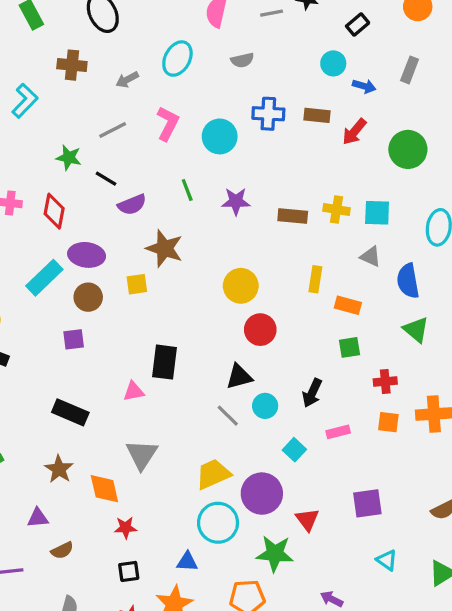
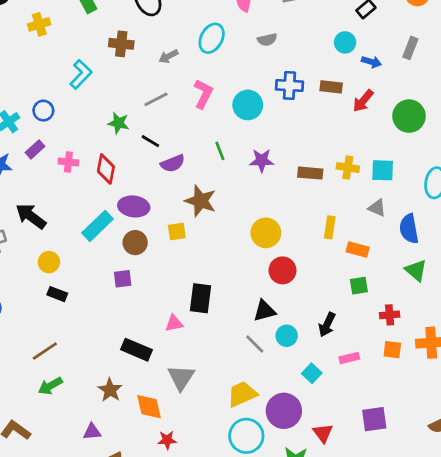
black rectangle: (70, 412) -> (137, 350), moved

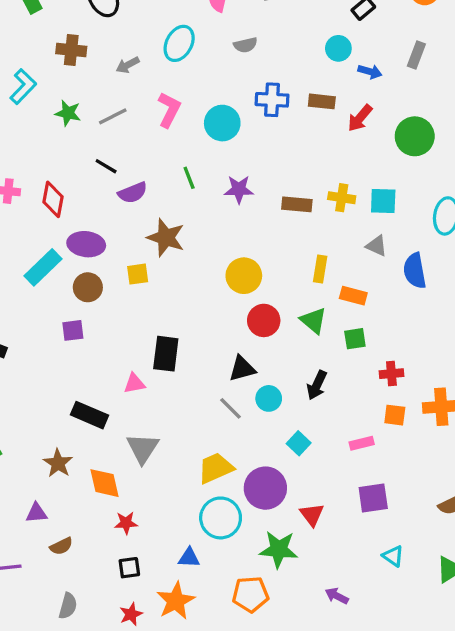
green star: (118, 123) -> (68, 113), moved
green triangle: (416, 270) -> (313, 320), moved
pink rectangle: (349, 358) -> (362, 443), moved

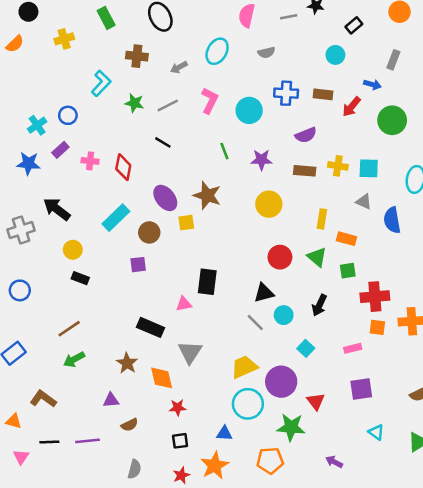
blue arrow: (370, 72) -> (372, 85), moved
purple semicircle: (133, 193) -> (306, 135), moved
purple ellipse: (86, 244) -> (165, 198), moved, turned 45
yellow circle: (244, 276) -> (269, 204), moved
red cross: (391, 374) -> (375, 297), size x1.6

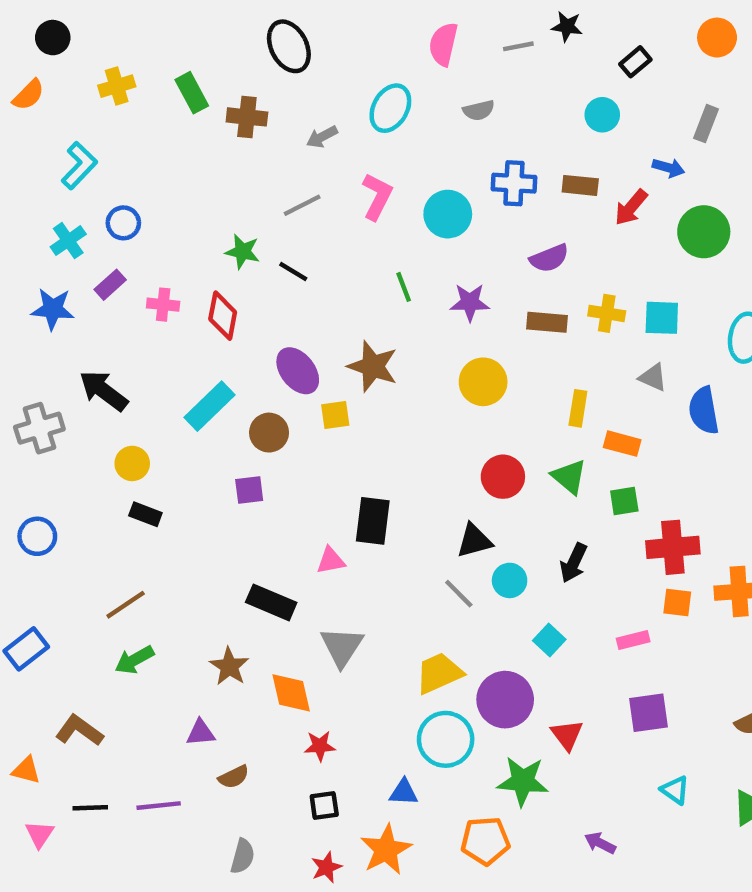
green rectangle: (106, 18) -> (192, 93), moved
cyan L-shape: (101, 83) -> (79, 166), moved
green star: (134, 103) -> (243, 252), moved

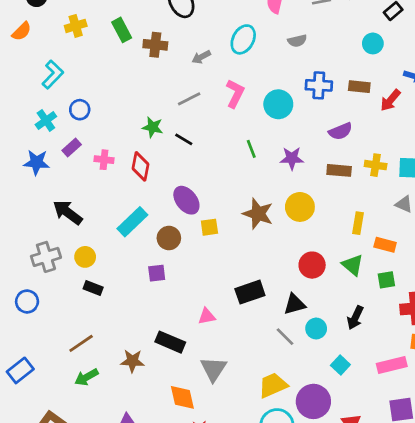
brown star: (373, 366) -> (258, 214), moved
gray cross: (39, 428) -> (46, 257), moved
black rectangle: (373, 521) -> (250, 292), moved, turned 64
pink rectangle: (633, 640) -> (392, 365), size x1.5
brown star: (229, 666) -> (132, 361), moved, turned -30

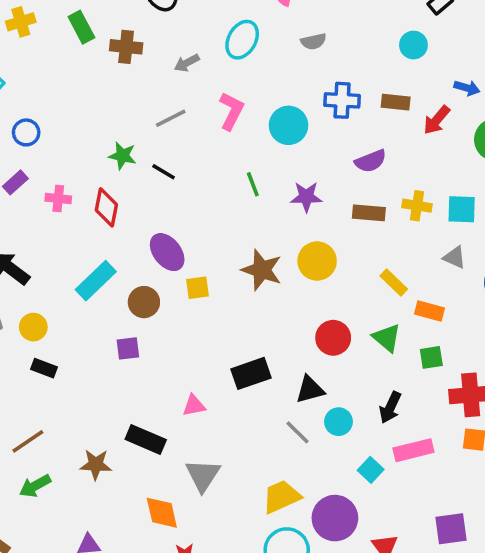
yellow rectangle: (358, 223) -> (394, 282), turned -55
pink rectangle: (392, 365) -> (413, 450), moved

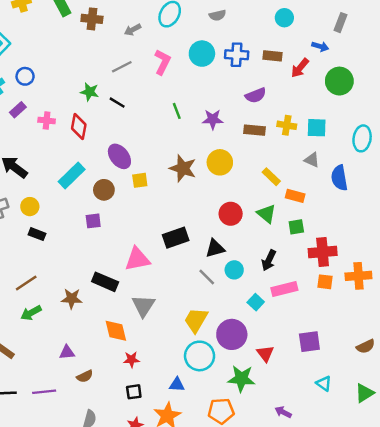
cyan circle: (289, 125) -> (202, 54), moved
pink triangle: (194, 406) -> (137, 259), size x1.6
yellow trapezoid: (281, 497) -> (196, 320), turned -36

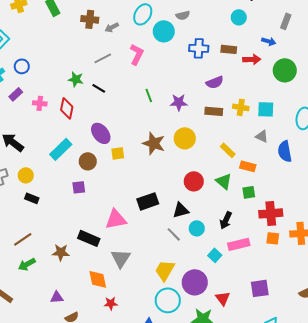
brown cross: (92, 19) -> (90, 19), moved
cyan circle: (202, 54) -> (164, 31), moved
red arrow: (300, 68) -> (252, 59), turned -132

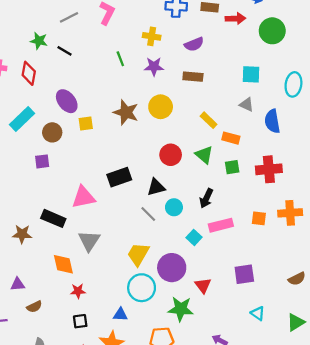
yellow cross: (241, 107) -> (152, 36), moved
red cross: (271, 213) -> (269, 169), moved

